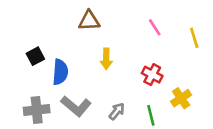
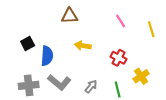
yellow arrow: (106, 59) -> (83, 46), turned 98

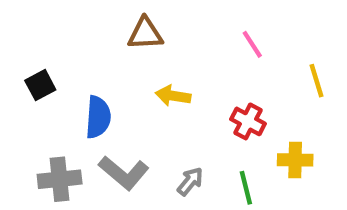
yellow line: (151, 29) -> (317, 81), moved
black square: (28, 44) -> (40, 85), moved
yellow cross: (141, 76) -> (295, 160), turned 35

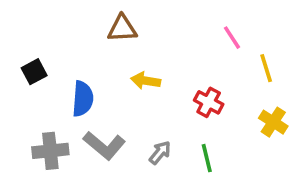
pink line: (252, 44) -> (232, 38), moved
yellow cross: (295, 160) -> (273, 122), moved, turned 32

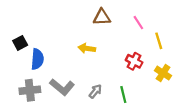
brown triangle: (122, 29) -> (102, 17), moved
blue semicircle: (83, 99) -> (37, 59), moved
red cross: (209, 102) -> (134, 61), moved

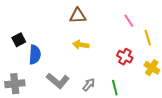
brown triangle: (102, 17) -> (78, 16), moved
gray cross: (30, 90) -> (15, 84), moved

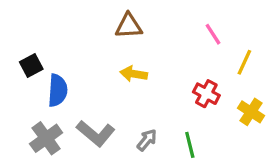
yellow line: (148, 38) -> (244, 62), turned 42
gray cross: (15, 84) -> (46, 138), moved, turned -30

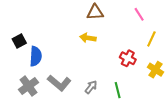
brown triangle: (129, 26) -> (95, 12), moved
pink line: (213, 34) -> (139, 14), moved
yellow arrow: (134, 74) -> (88, 38), moved

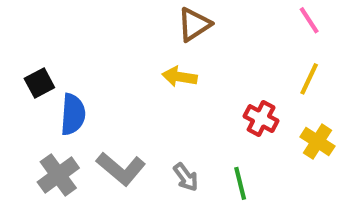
brown triangle: (95, 12) -> (194, 24), turned -30
pink line: (139, 14) -> (309, 20), moved
gray arrow: (91, 87) -> (186, 177), turned 104

